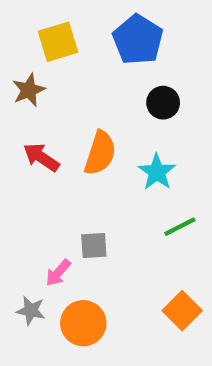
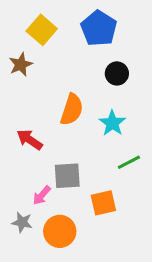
yellow square: (58, 42) -> (42, 30), turned -32
red arrow: (41, 157) -> (30, 140), moved
gray square: (94, 245) -> (67, 176), size x1.4
orange square: (182, 311) -> (103, 203), moved, turned 32

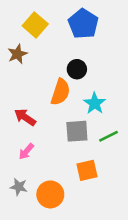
black circle: (117, 73) -> (77, 69), moved
gray square: (67, 176) -> (77, 131), moved
pink arrow: (42, 195) -> (26, 151), moved

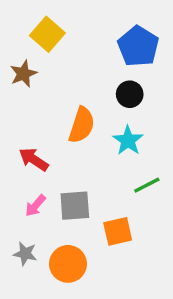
blue pentagon: (83, 24) -> (138, 46), moved
black circle: (77, 69) -> (130, 94), moved
gray square: (77, 131) -> (75, 206), moved

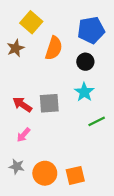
blue pentagon: (138, 46) -> (91, 30), turned 30
orange semicircle: (82, 125) -> (54, 48), moved
gray square: (75, 206) -> (49, 103), moved
orange square: (118, 231) -> (75, 175), moved

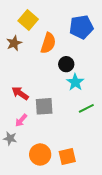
black circle: (85, 62) -> (66, 64), moved
gray square: (49, 103) -> (44, 106), moved
gray star: (17, 166) -> (10, 138), moved

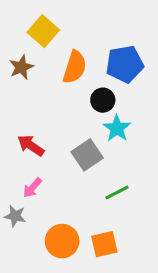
blue pentagon: (81, 27) -> (125, 64), moved
gray square: (44, 106) -> (87, 155), moved, turned -30
green line: (86, 108) -> (117, 192), moved

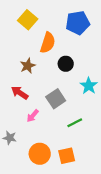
blue pentagon: (125, 64) -> (78, 23), moved
brown star: (21, 67) -> (28, 66), moved
cyan star: (117, 128) -> (89, 86), moved
pink arrow: (32, 188) -> (33, 116), moved

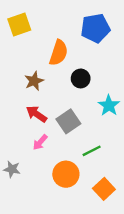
yellow square: (28, 20) -> (19, 25), moved, turned 30
red arrow: (20, 93) -> (36, 114), moved
orange circle: (40, 154) -> (66, 174), moved
orange square: (67, 156) -> (104, 189), moved, turned -30

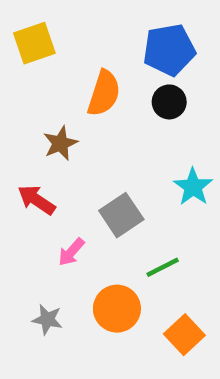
black circle: (81, 78) -> (169, 102), moved
red arrow: (36, 114) -> (36, 200), moved
gray star: (12, 169) -> (47, 319), moved

